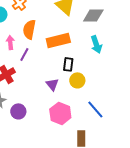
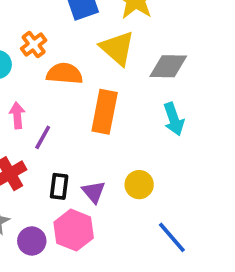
orange semicircle: (29, 29) -> (65, 74), moved, turned 84
orange rectangle: (58, 40) -> (105, 112), turned -65
black rectangle: (68, 64) -> (59, 186), moved
pink hexagon: (60, 113) -> (74, 230), moved

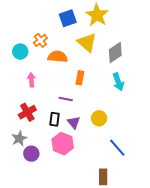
gray diamond: (168, 66) -> (115, 53), turned -35
orange rectangle: (105, 112) -> (80, 78), size x0.6
purple line: (43, 137) -> (66, 99), moved, turned 72
purple circle: (32, 241) -> (31, 154), moved

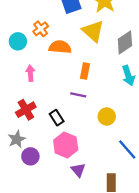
purple line: (66, 99) -> (78, 95), moved
black rectangle: (55, 119) -> (57, 118), turned -40
purple triangle: (74, 122) -> (78, 170), moved

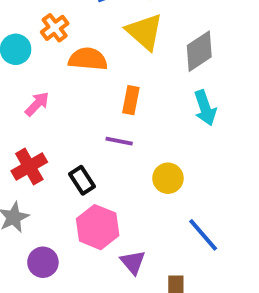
pink arrow: (30, 73) -> (37, 104), turned 49
purple circle: (30, 156) -> (43, 262), moved
purple triangle: (78, 170) -> (133, 262), moved

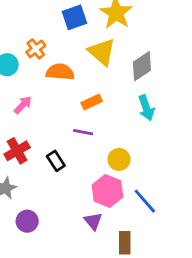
orange rectangle: (131, 100) -> (92, 102), turned 54
pink hexagon: (98, 227) -> (108, 191), moved

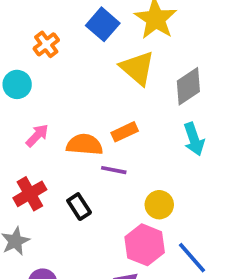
blue square: (75, 17) -> (103, 24), turned -30
orange cross: (36, 49) -> (46, 44), moved
orange semicircle: (60, 72) -> (85, 145), moved

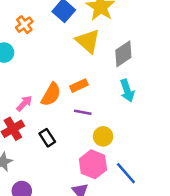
pink arrow: (37, 135) -> (24, 103), moved
orange semicircle: (85, 145) -> (51, 94), turned 115
purple line: (114, 170) -> (83, 112), moved

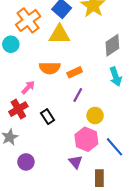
orange cross: (24, 25) -> (28, 20), size x1.6
yellow triangle: (88, 41) -> (59, 35), moved, turned -40
orange semicircle: (51, 94) -> (50, 68), moved, turned 60
purple line: (83, 112) -> (78, 95), turned -72

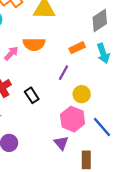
orange rectangle: (75, 72) -> (77, 48), moved
pink arrow: (28, 87) -> (11, 53), moved

